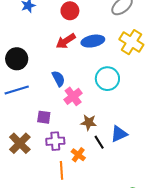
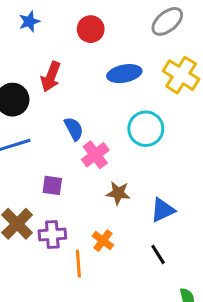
red arrow: (66, 41) -> (51, 77), moved, turned -36
purple cross: (55, 141) -> (52, 234), moved
black line: (99, 142) -> (158, 254), moved

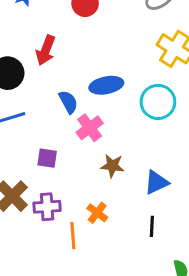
blue ellipse: (124, 74) -> (106, 85), moved
cyan circle: (146, 129) -> (158, 102), moved
black line: (158, 254) -> (152, 226), turned 35

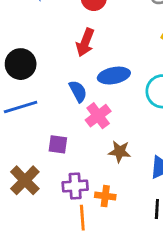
red arrow: (46, 50) -> (85, 43), moved
purple cross: (47, 207) -> (75, 186), moved
orange cross: (97, 213) -> (105, 196), turned -30

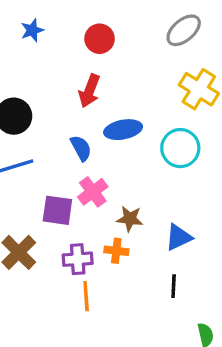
pink cross: (98, 116) -> (93, 192), moved
purple square: (58, 144) -> (57, 210), size x1.4
orange cross: (105, 196) -> (116, 251), moved

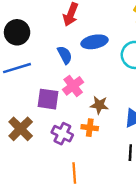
purple cross: (78, 259) -> (62, 134), turned 30
orange line: (86, 296) -> (74, 173), moved

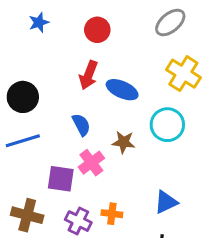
blue ellipse: (94, 42) -> (122, 90), moved, turned 35
brown star: (99, 105) -> (124, 142), moved
brown cross: (21, 129) -> (27, 215), turned -30

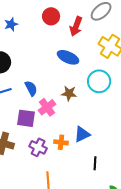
blue star: (39, 22) -> (11, 24), moved
red arrow: (89, 75) -> (76, 26), moved
blue semicircle: (81, 125) -> (31, 88), moved
blue triangle: (166, 202) -> (82, 134), moved

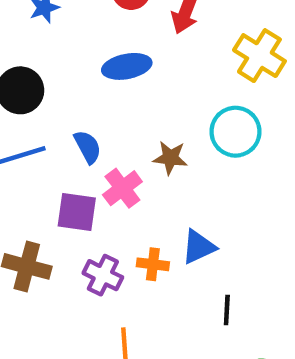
blue ellipse: (68, 57) -> (127, 66), moved, turned -35

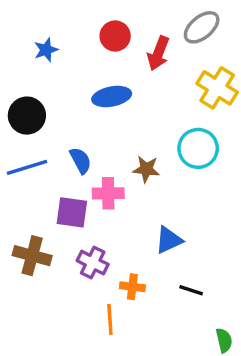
pink cross: (122, 188) -> (108, 193), turned 36
orange cross: (153, 264) -> (132, 287), moved
black line: (227, 310) -> (191, 290), turned -75

